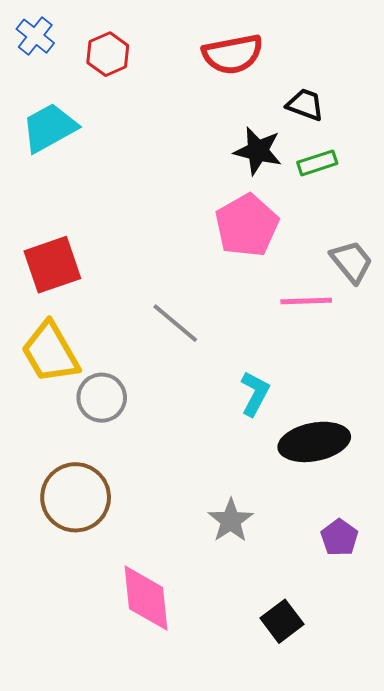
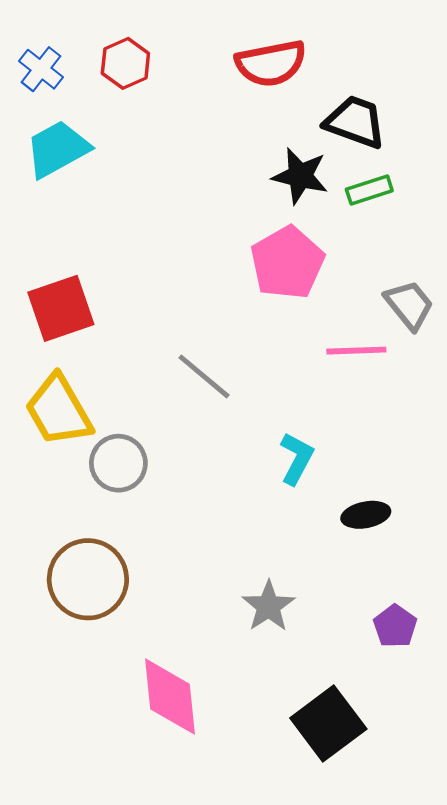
blue cross: (35, 36) -> (41, 69), moved
black trapezoid: (305, 105) -> (355, 122), size x1.4
black ellipse: (314, 442) -> (366, 515), size x0.6
black square: (282, 621) -> (328, 723), size x1.5

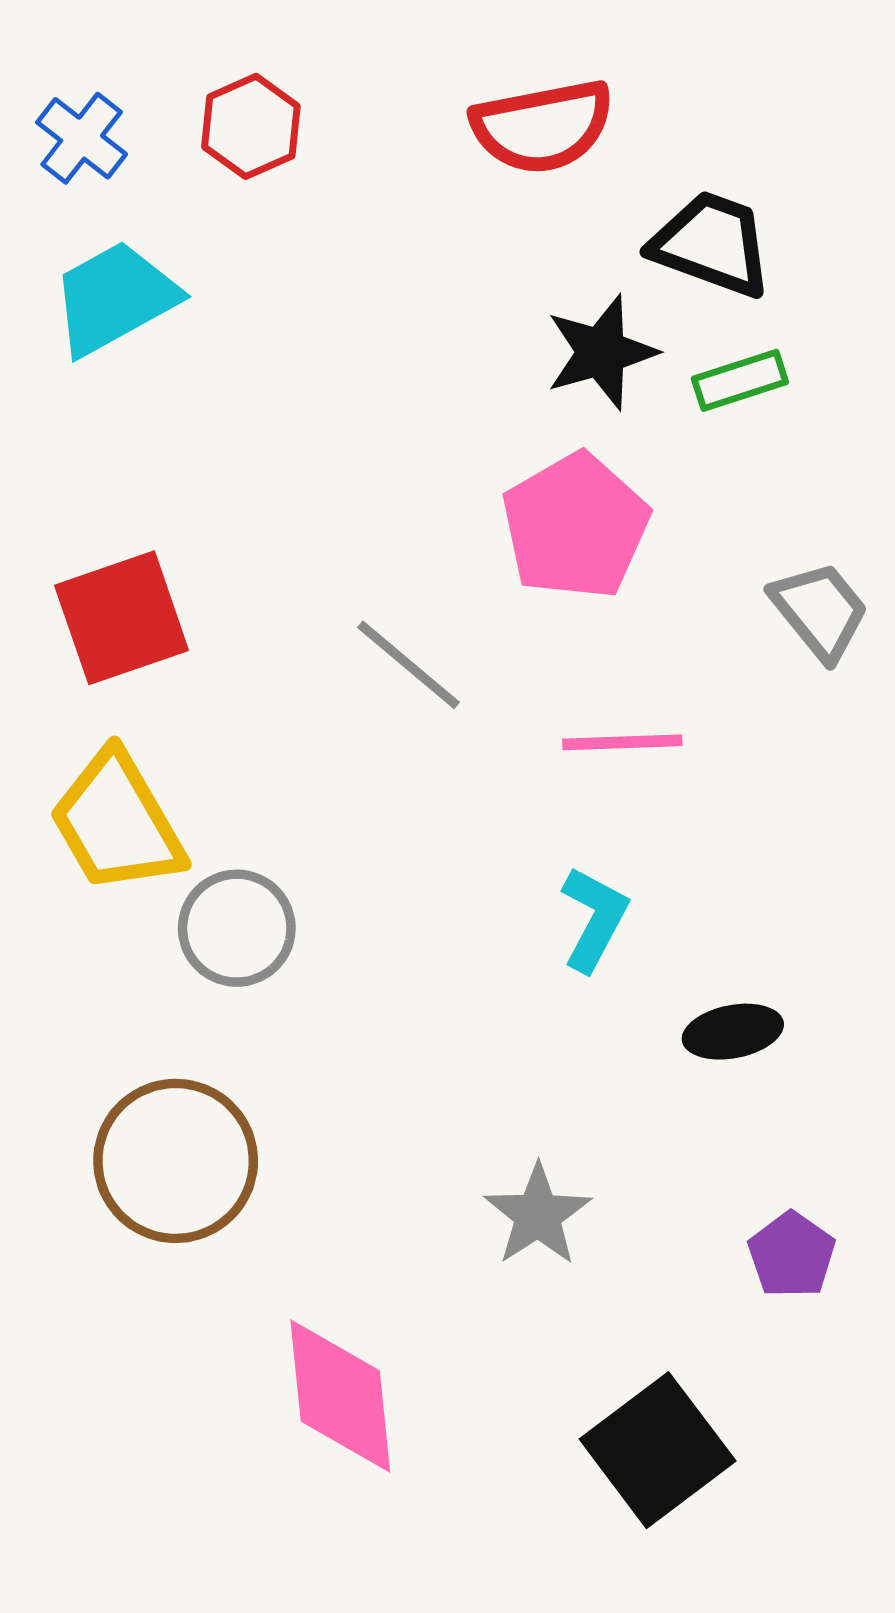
black star: (300, 176) -> (601, 352), turned -30
pink line: (356, 351) -> (622, 742), moved
gray line: (204, 376) -> (408, 665), moved

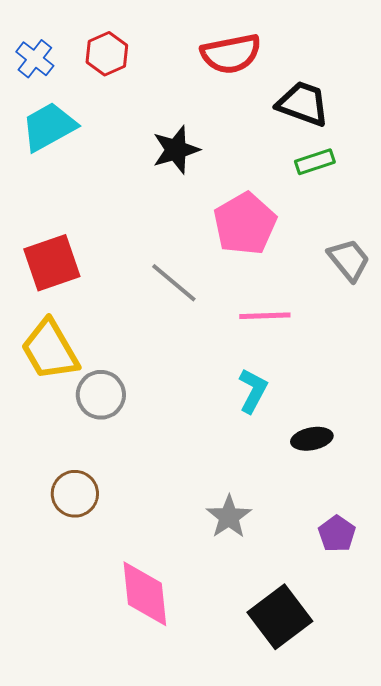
black star: (601, 352) -> (176, 150), moved
brown circle: (176, 1161) -> (75, 494), size x0.7

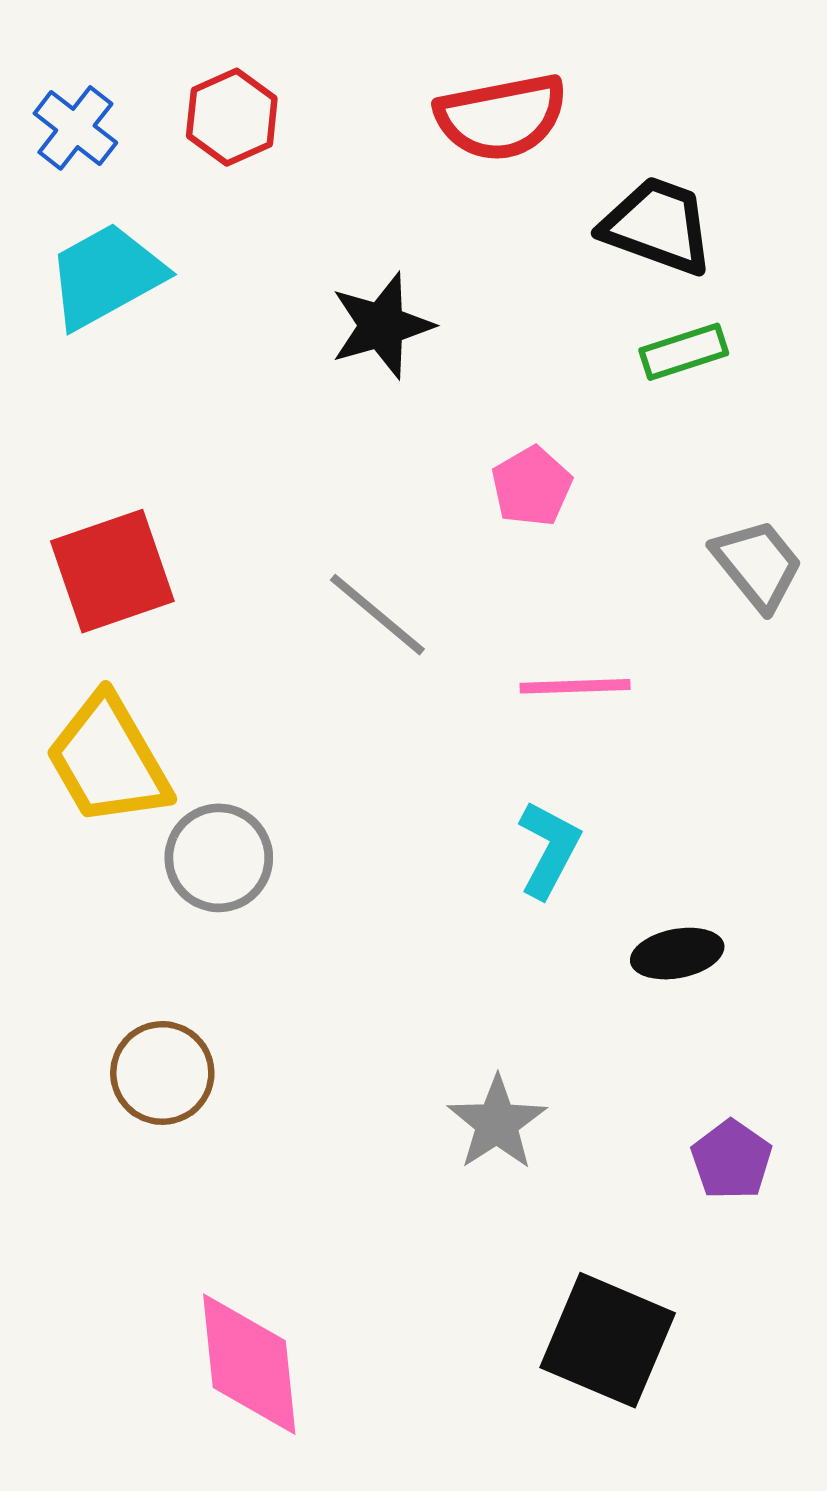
pink pentagon: (245, 224) -> (532, 486), size x0.6
pink diamond: (145, 594) -> (249, 1364), moved
black square: (280, 617) -> (608, 1340), turned -30

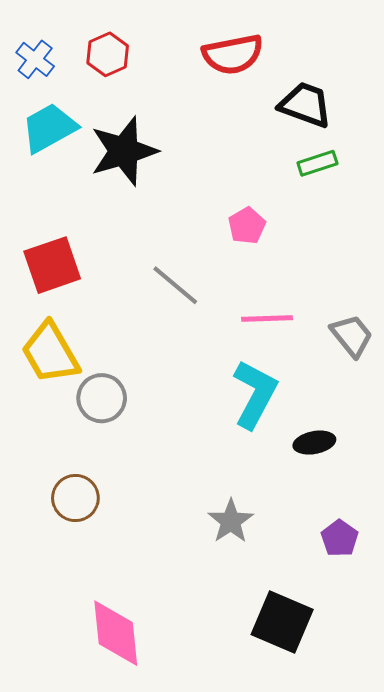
black star: (382, 326) -> (124, 151), moved, size x1.4
gray trapezoid: (758, 565) -> (352, 336), moved
cyan L-shape: (549, 849) -> (255, 394), size x1.5

